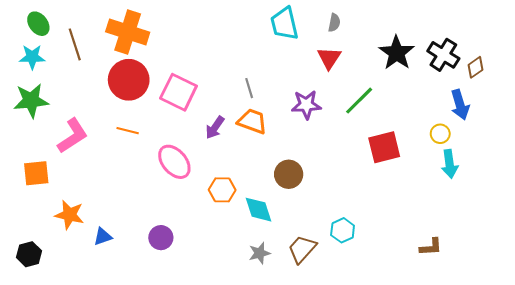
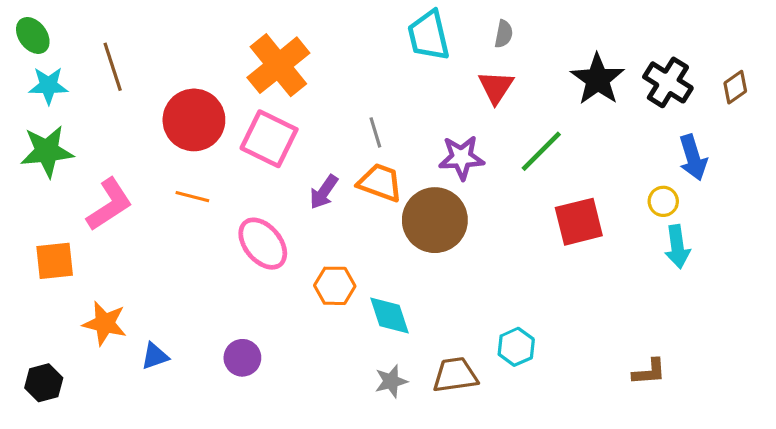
green ellipse: (38, 24) -> (33, 35), moved
orange cross: (128, 32) -> (278, 65), moved, turned 33
brown diamond: (476, 67) -> (735, 87), moved
brown circle: (289, 174) -> (435, 220), moved, size x1.5
brown trapezoid: (302, 249) -> (455, 375), turned 40

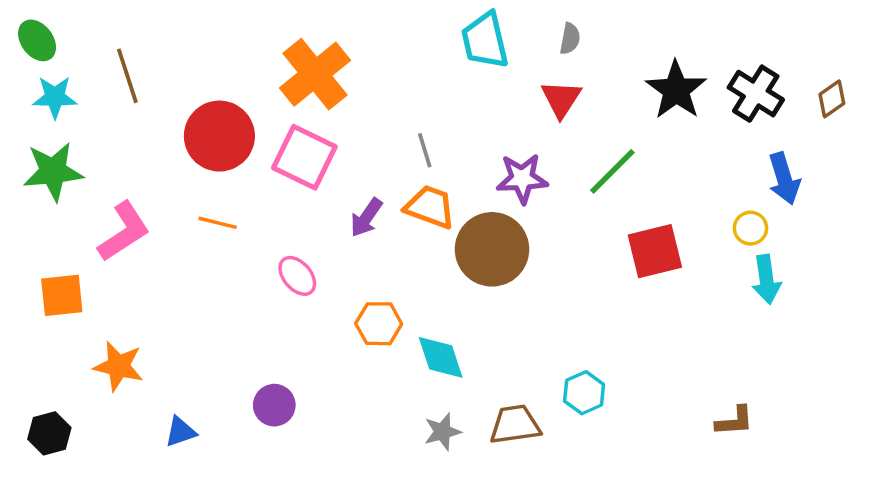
pink ellipse: (263, 244) -> (297, 276), size x0.7
blue triangle: (155, 356) -> (180, 432), moved

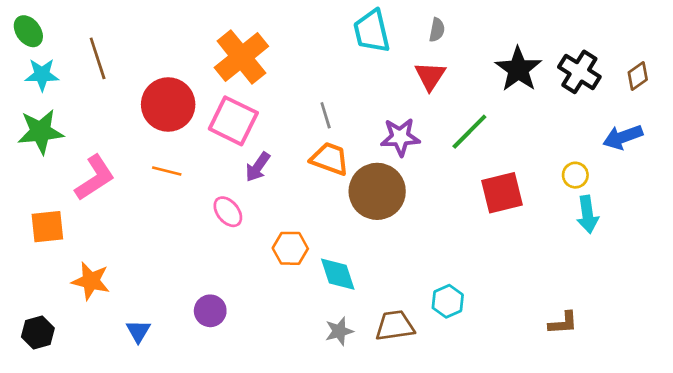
blue arrow: (784, 179) -> (623, 137), moved, turned 87
purple arrow: (366, 217) -> (258, 167), moved
blue triangle: (180, 432) -> (138, 331), turned -40

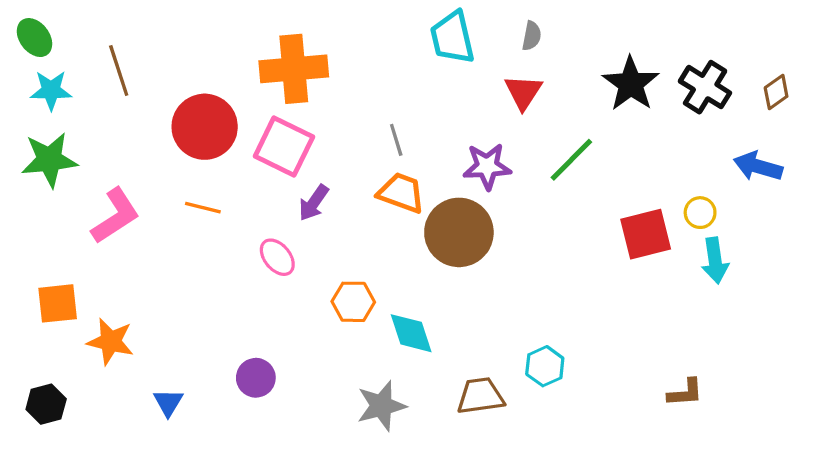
orange cross: (241, 57) -> (294, 69), turned 34
blue arrow: (623, 137) -> (758, 166), turned 36
red square: (502, 193) -> (646, 234), moved
orange square: (47, 227) -> (58, 303), moved
gray star: (339, 331) -> (381, 406), moved, size x1.4

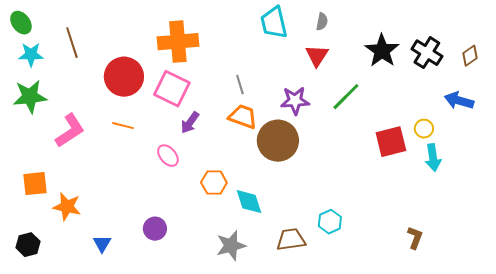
brown L-shape: (685, 393) -> (415, 238), turned -65

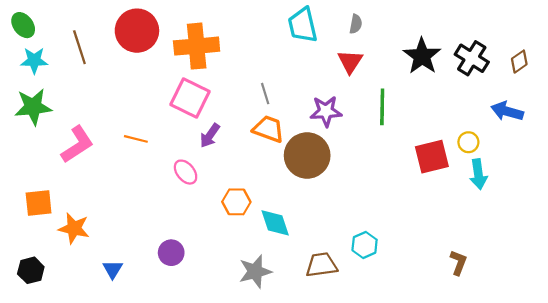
red circle: (124, 77) -> (137, 31), moved
green line: (346, 97) -> (382, 107), turned -44

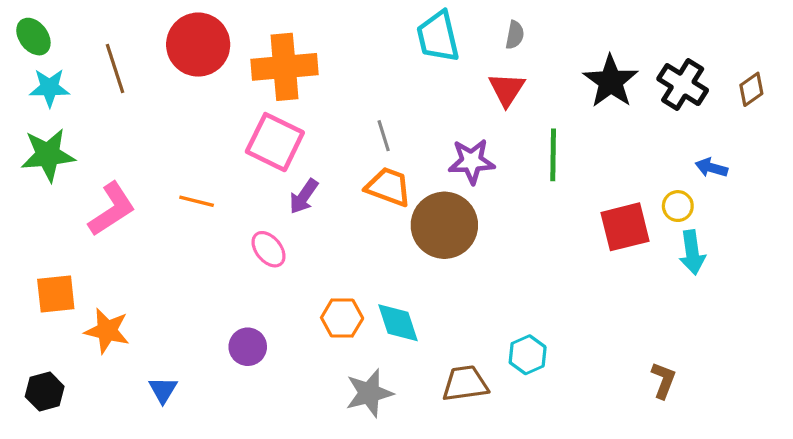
blue arrow: (507, 111) -> (711, 168), moved, size x0.7
orange hexagon: (236, 202) -> (342, 318), moved
purple circle: (171, 253) -> (248, 347), moved

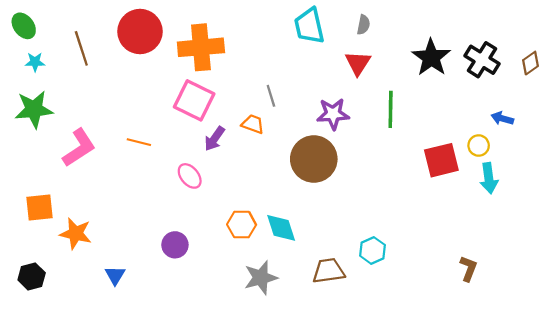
cyan star: (49, 88) -> (35, 62), size x0.7
orange trapezoid: (388, 187) -> (253, 124), moved, size x0.7

